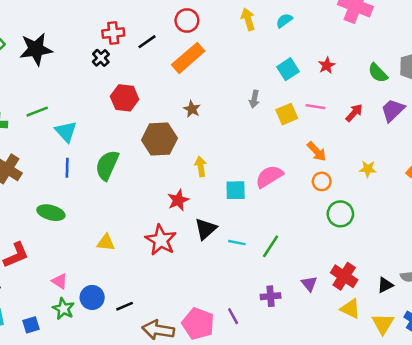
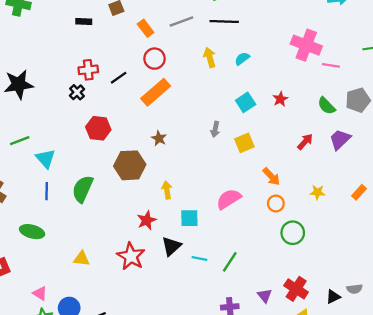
pink line: (315, 107) -> (331, 65), moved
cyan square: (236, 190) -> (189, 218), moved

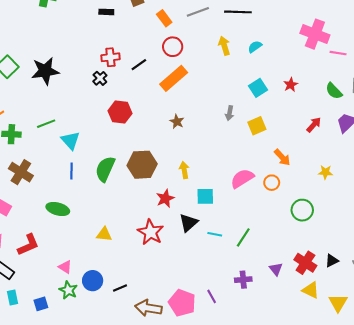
brown hexagon: (130, 165) -> (142, 165), moved
orange circle: (276, 204) -> (272, 183), moved
black triangle: (333, 297) -> (332, 261), moved

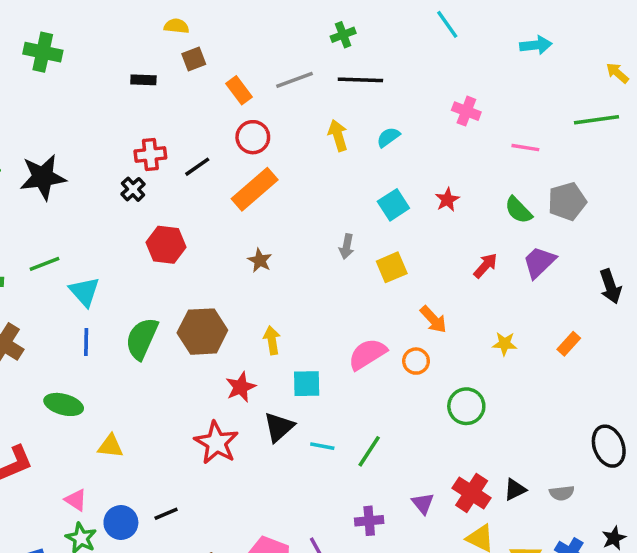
pink cross: (315, 34) -> (466, 111), moved, size x0.6
yellow triangle: (104, 234) -> (110, 446), moved
black line: (120, 288) -> (166, 514), moved

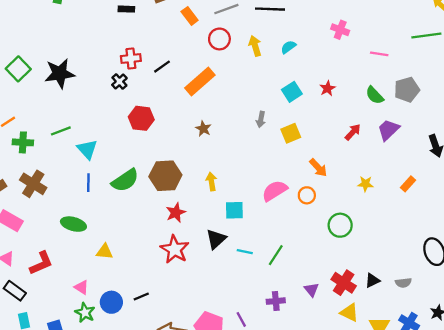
red circle: (253, 137) -> (219, 39), moved
green semicircle: (142, 339) -> (125, 180), turned -148
red star: (241, 387) -> (176, 213), moved

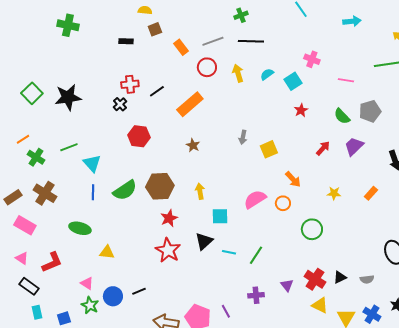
cyan square: (292, 92) -> (293, 81), moved
green cross: (23, 142) -> (36, 157), turned 30

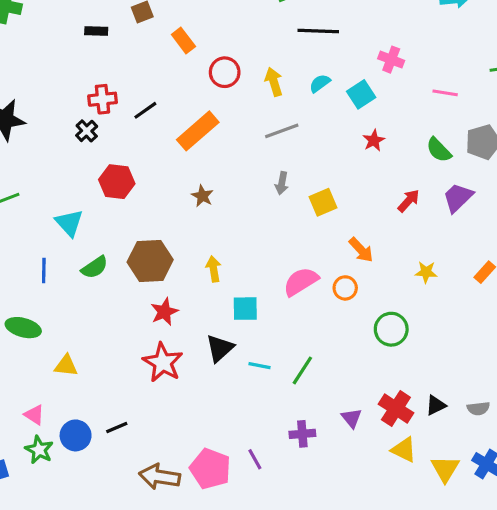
gray line: (213, 41) -> (282, 131), moved
black line: (251, 41) -> (318, 31), moved
cyan triangle: (92, 163) -> (69, 223), moved
green semicircle: (125, 190) -> (95, 267), size x0.7

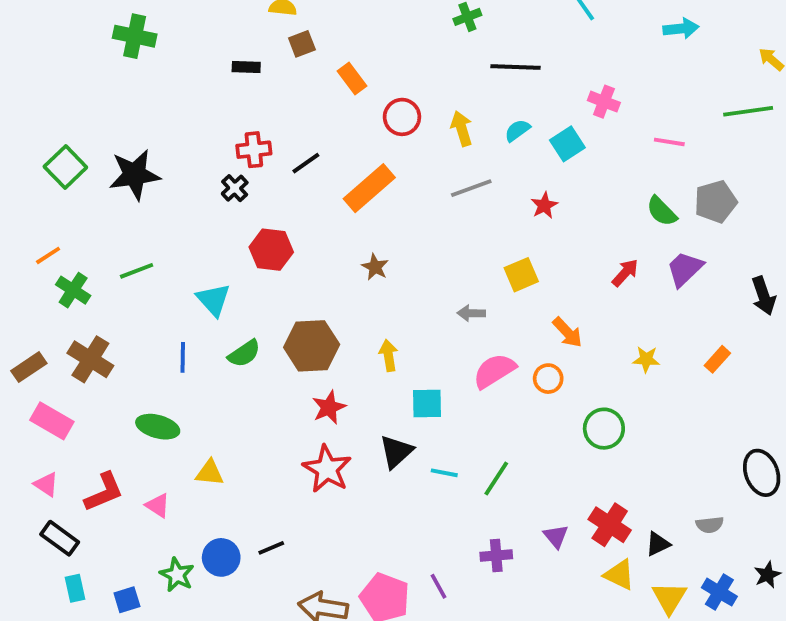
red star: (374, 140) -> (544, 205), moved
gray arrow: (282, 183) -> (471, 313), moved, turned 80
black triangle: (436, 405) -> (658, 544), moved
pink triangle: (34, 415) -> (158, 505), moved

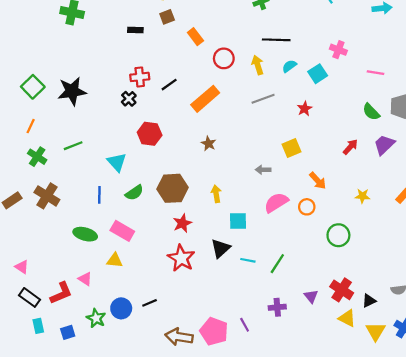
black line: (515, 67) -> (276, 40), moved
orange line: (48, 255) -> (31, 126), moved, turned -32
pink rectangle: (52, 421) -> (122, 231), moved
red L-shape: (104, 492) -> (61, 293), moved

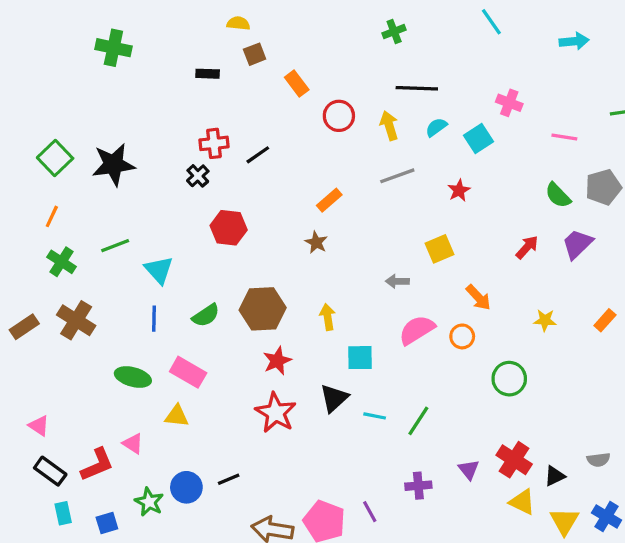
orange rectangle: (205, 99) -> (329, 200), moved, size x0.6
cyan triangle: (117, 162) -> (159, 270), moved

